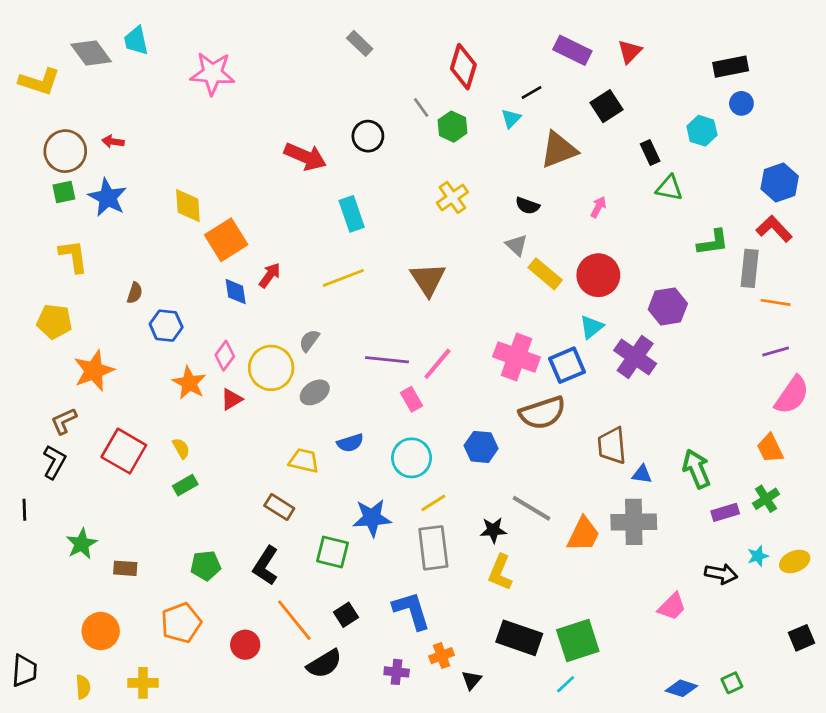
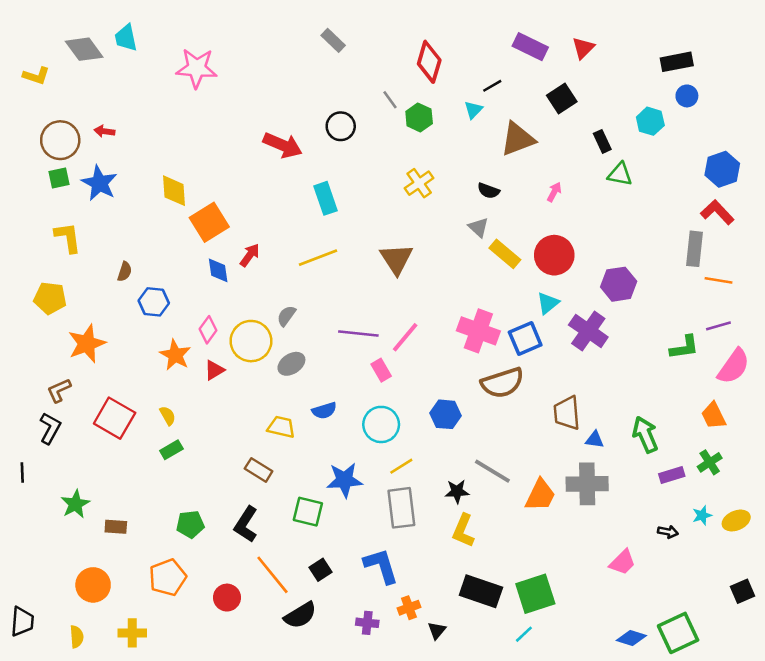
yellow L-shape: (39, 82) -> (36, 76), size x0.7
green L-shape: (713, 242) -> (684, 347), moved
black arrow: (721, 574) -> (668, 532), size x0.7
green square: (732, 683) -> (678, 633), size x2.0

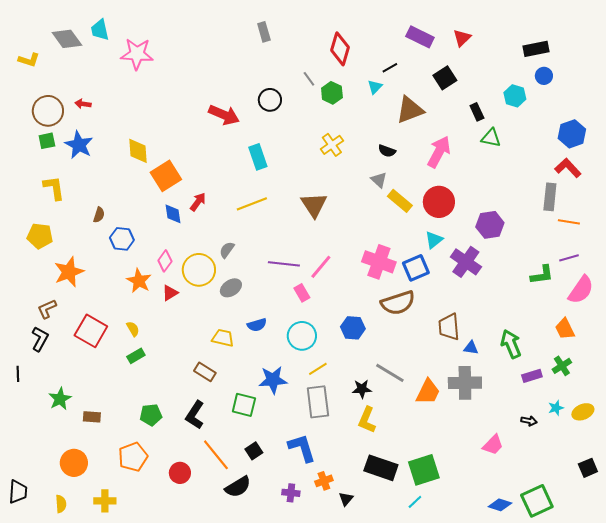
gray rectangle: (333, 40) -> (264, 32), turned 30
pink star: (197, 68) -> (137, 54), moved
pink arrow: (554, 192) -> (439, 152), size x2.0

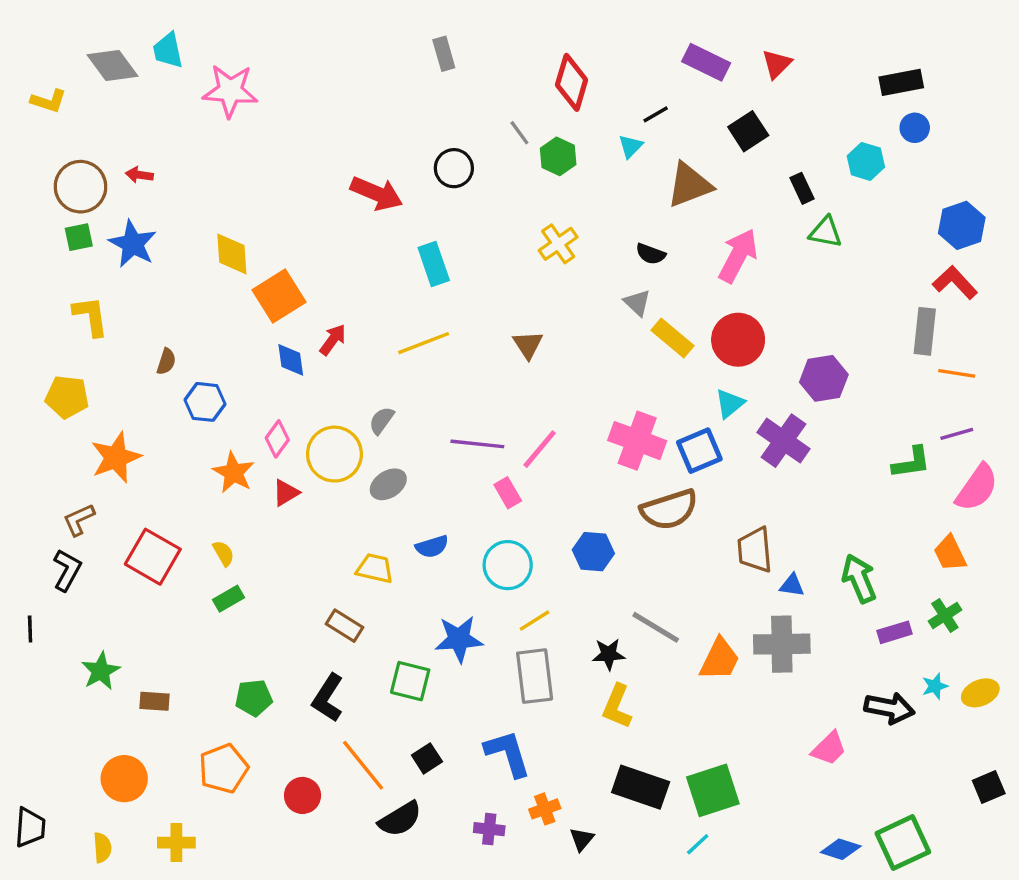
brown triangle: (314, 205) -> (528, 345), size x0.7
black arrow: (529, 421) -> (889, 708), size x1.8

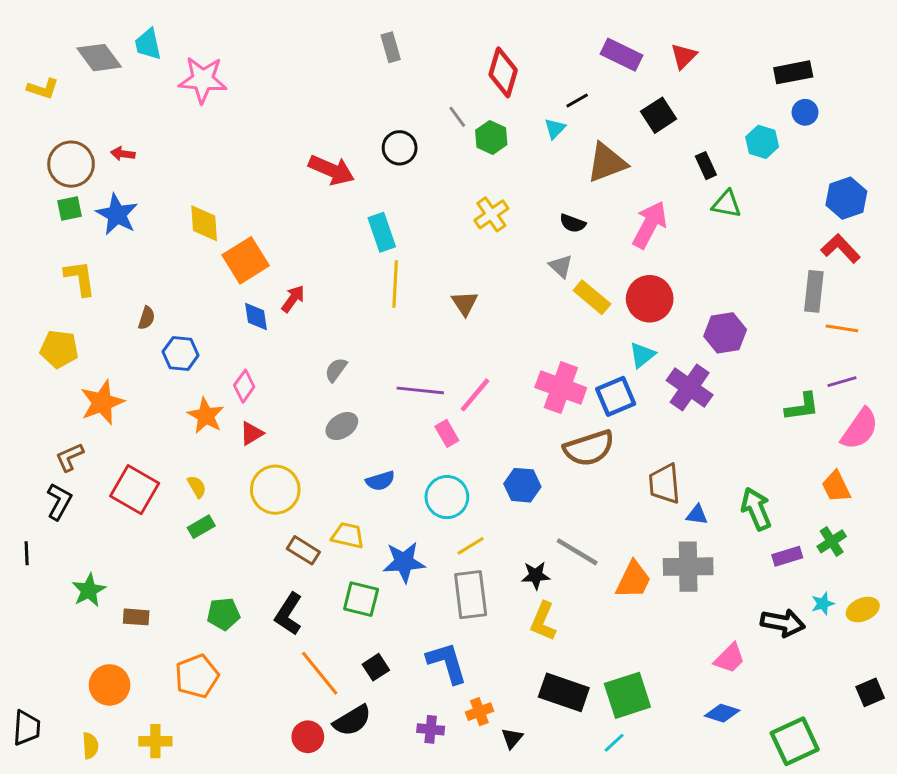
yellow line: (424, 343) -> (395, 284), moved, turned -66
yellow circle: (334, 454) -> (275, 490), moved
yellow trapezoid: (375, 568) -> (348, 536), moved
red circle: (303, 795) -> (308, 737), moved
blue diamond: (841, 849) -> (722, 713), moved

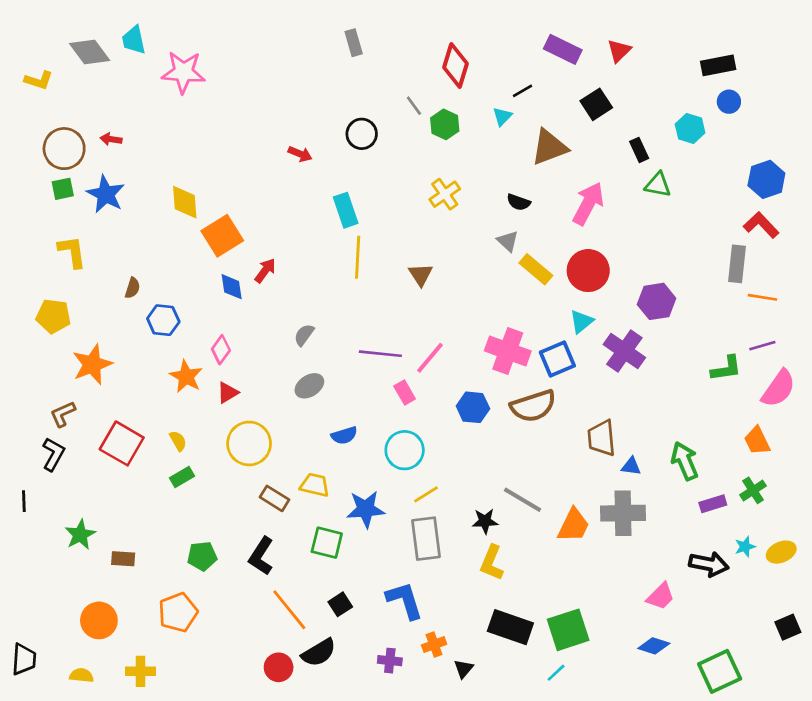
red arrow: (331, 170) -> (300, 154), size x0.6
blue hexagon: (522, 485) -> (473, 407), moved
yellow semicircle: (90, 746) -> (82, 675), turned -80

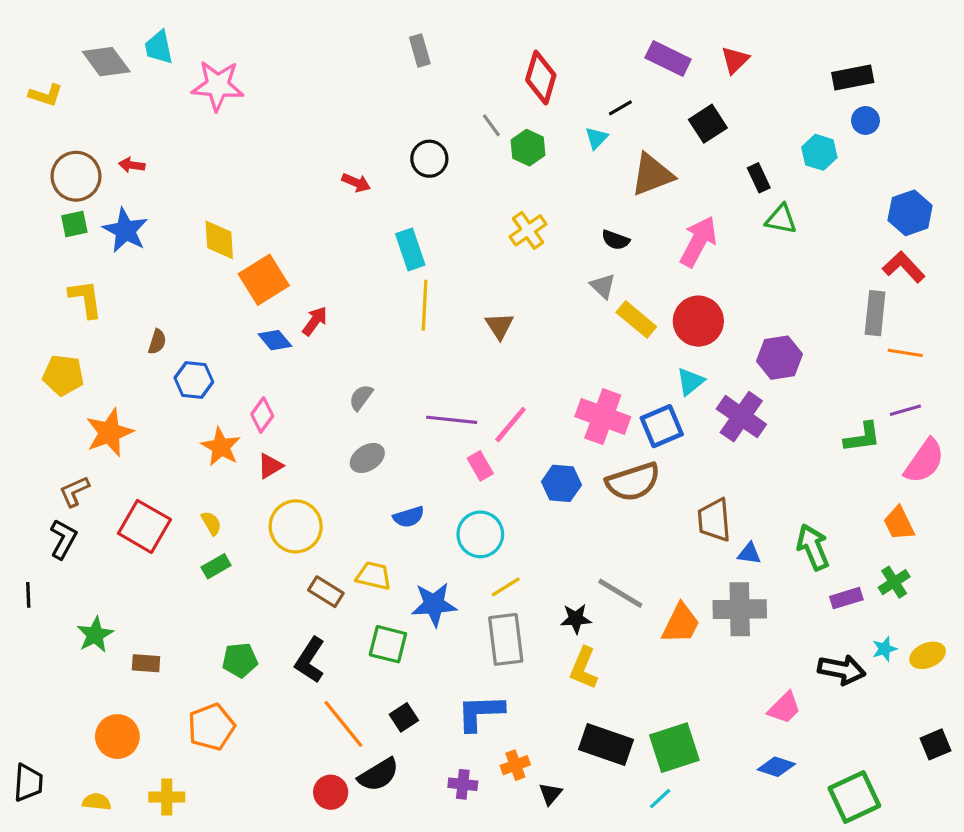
blue diamond: (232, 287) -> (275, 340), turned -32
blue L-shape: (405, 600) -> (480, 713), turned -75

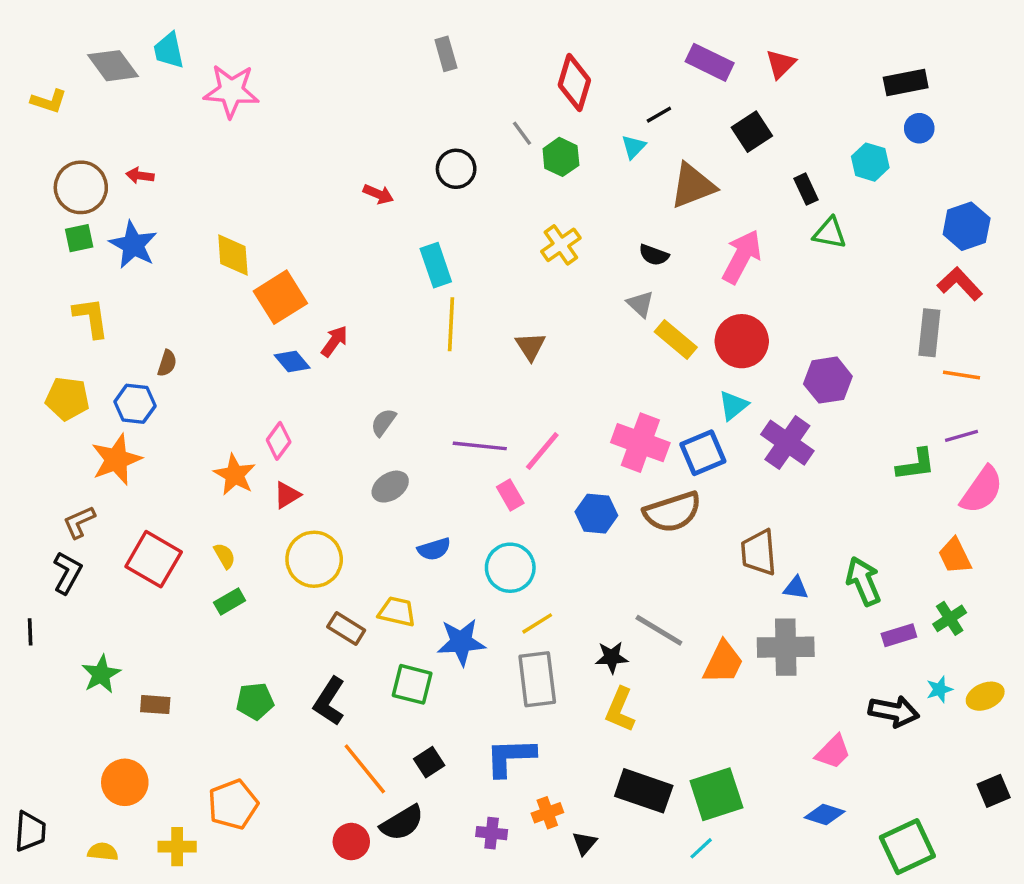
blue hexagon: (194, 380) -> (135, 404), moved
orange pentagon: (211, 727) -> (233, 804), moved

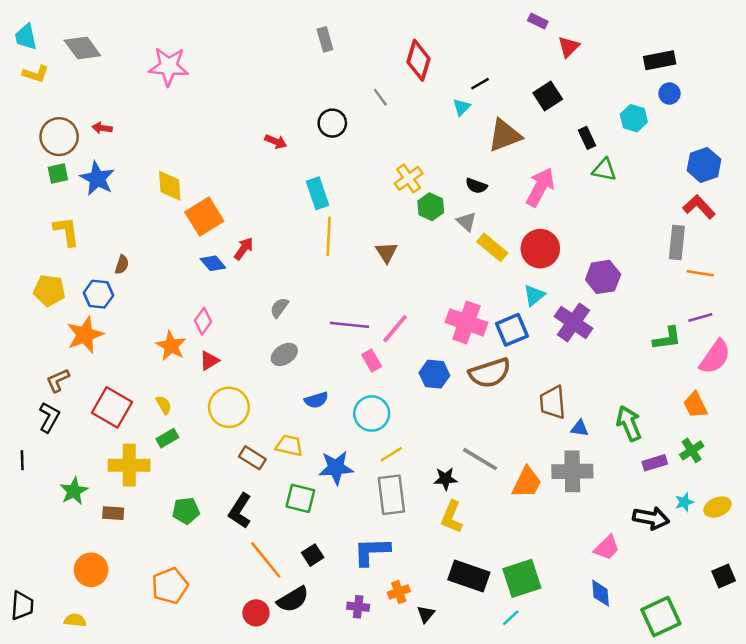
cyan trapezoid: (169, 50) -> (26, 37), moved
purple rectangle: (710, 62) -> (538, 21), moved, size x0.6
green hexagon: (561, 157) -> (431, 207), moved
blue diamond: (825, 814) -> (601, 593), turned 68
yellow cross: (177, 847) -> (129, 465), moved, size x1.5

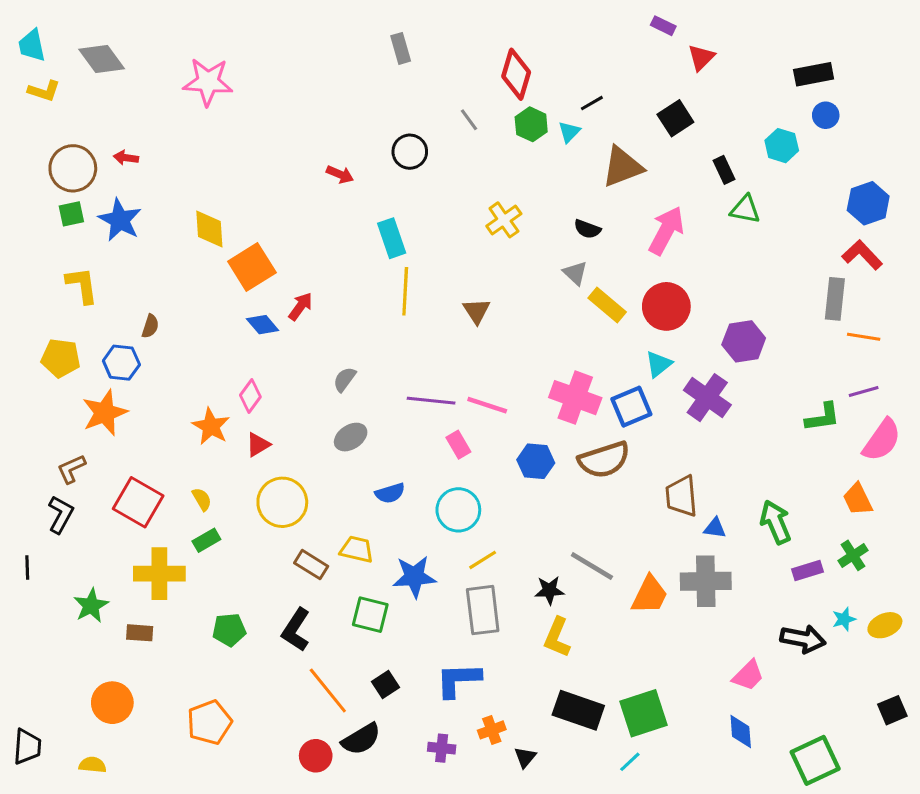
green hexagon: (431, 207) -> (531, 124), moved
pink line: (395, 329) -> (487, 405), turned 68

